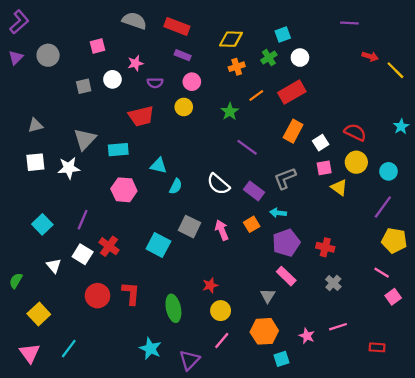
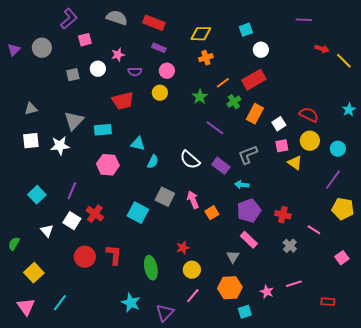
purple L-shape: (19, 22) -> (69, 19), moved
green cross: (269, 58) -> (234, 102), moved
orange square: (252, 224) -> (212, 213), moved
pink line: (382, 273) -> (314, 230), moved

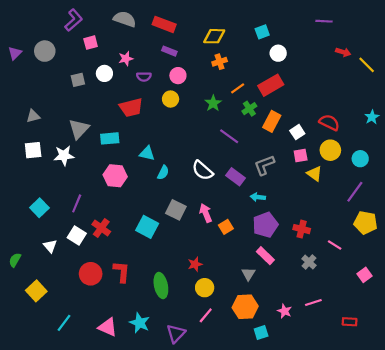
pink triangle: (26, 307) -> (108, 327), moved, turned -30

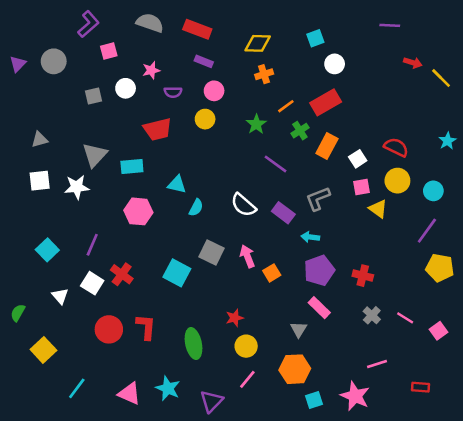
pink line: (335, 245) -> (405, 318), moved
pink star: (285, 311) -> (355, 396), moved, size x1.6

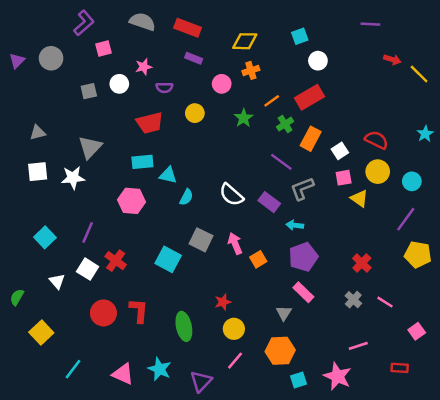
pink circle: (214, 91) -> (222, 84), moved
purple line: (276, 164) -> (281, 162), moved
cyan rectangle: (132, 167) -> (142, 162), moved
red cross: (363, 276) -> (362, 263), moved, turned 30
pink square: (438, 331) -> (417, 331), moved

